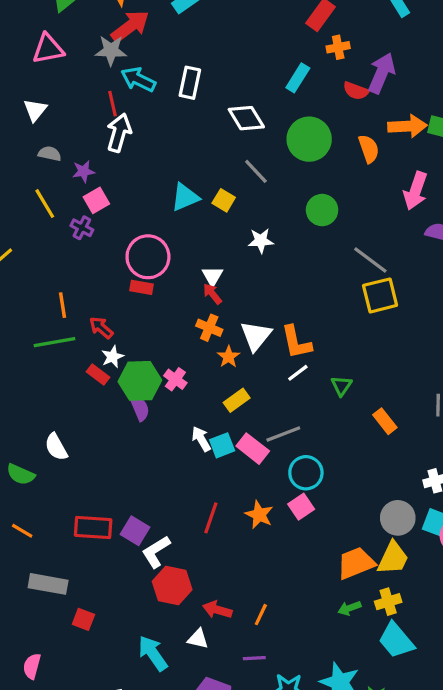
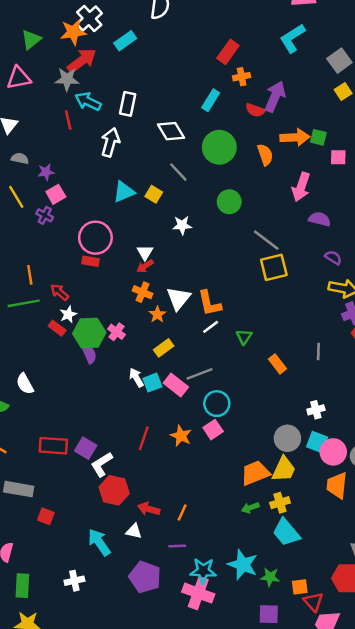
white arrow: (119, 133) -> (110, 142), moved
red arrow: (212, 294) -> (145, 266), turned -84

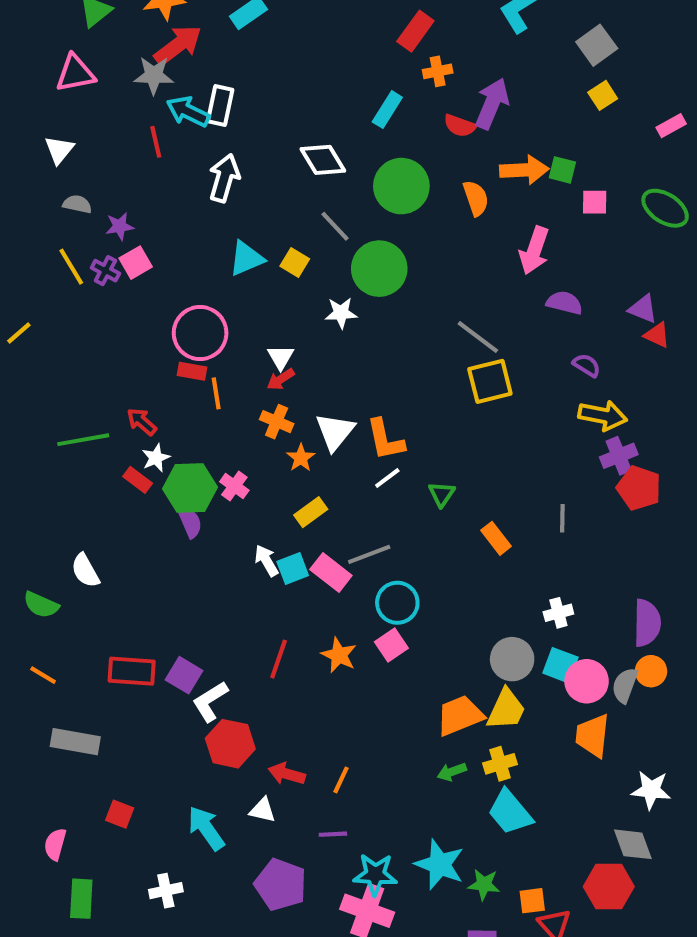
white rectangle: (128, 104) -> (220, 106), moved
green circle: (229, 202) -> (379, 269), moved, size x1.4
purple cross: (45, 215) -> (105, 271), moved
orange line: (30, 275) -> (216, 393), moved
red square: (46, 516) -> (120, 814), moved

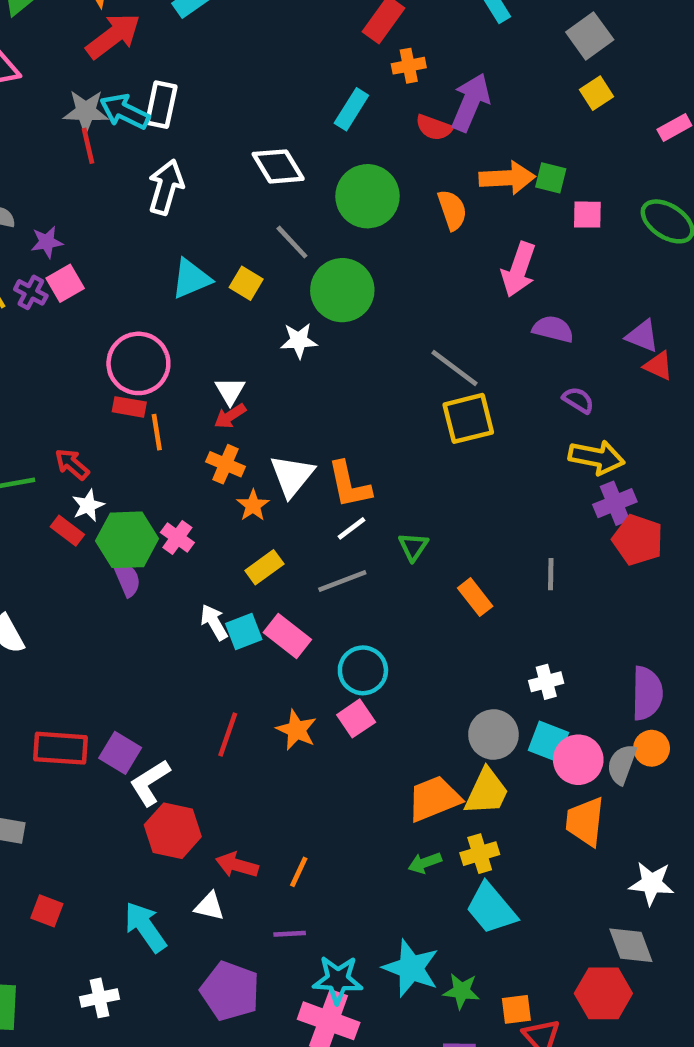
gray star: (154, 75) -> (86, 111), moved
gray line: (369, 554) -> (342, 581), moved

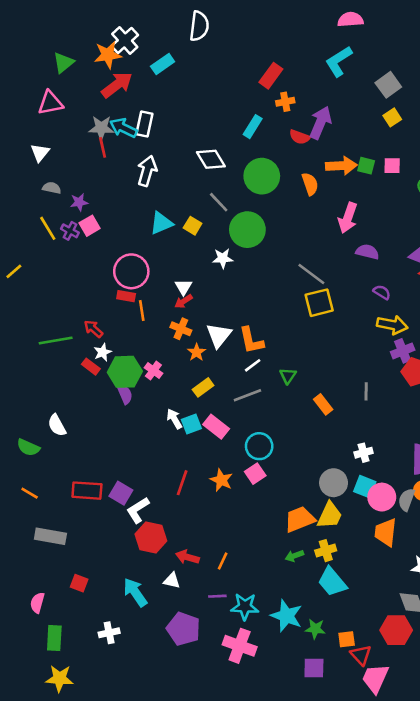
pink square: (587, 215) -> (392, 166), moved
cyan star: (338, 980) -> (245, 607), moved

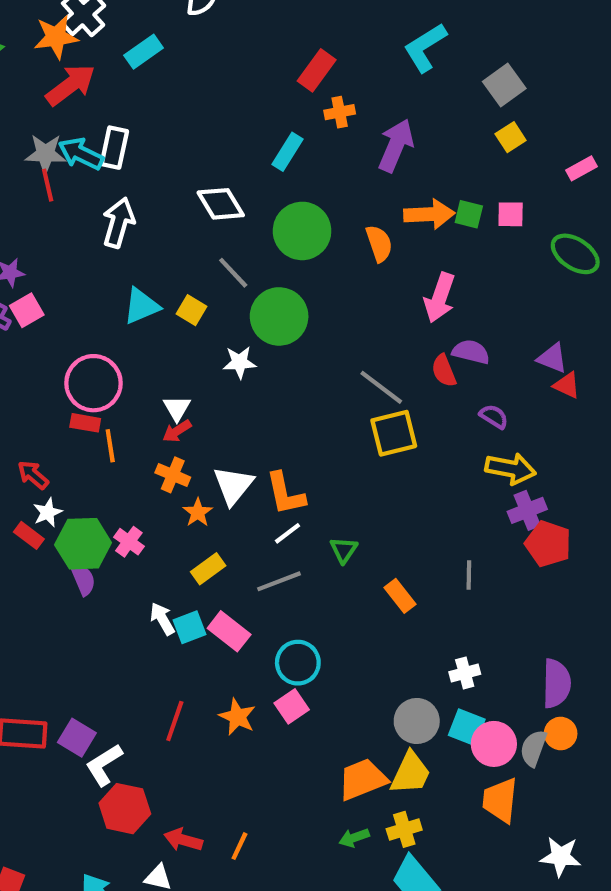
red semicircle: (300, 137) -> (444, 371), moved, turned 48

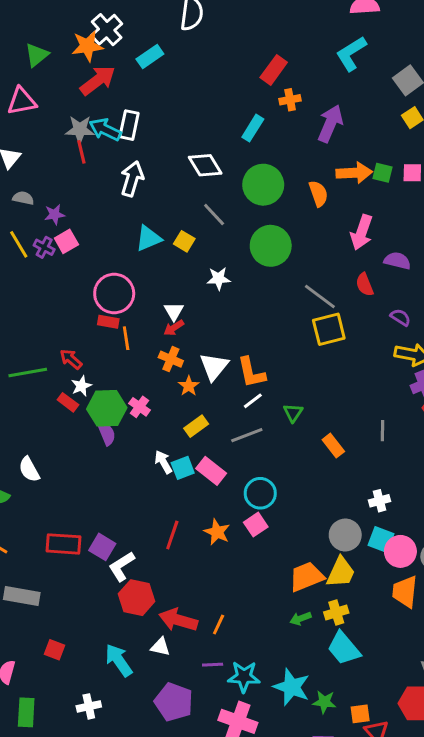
green circle: (279, 316) -> (271, 246), moved
purple semicircle: (471, 352) -> (397, 261), moved
red arrow: (183, 840) -> (178, 620), size x1.4

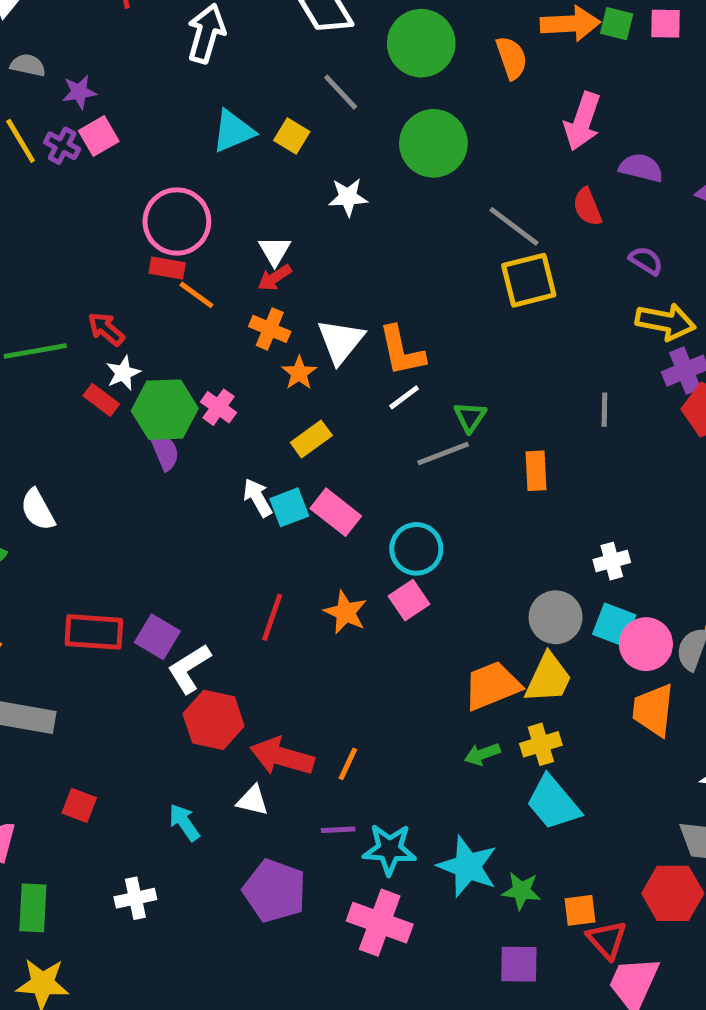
orange line: (126, 338) -> (196, 295), turned -45
gray line: (382, 431) -> (604, 410), moved
gray line: (247, 435) -> (443, 454), moved
orange rectangle: (333, 446) -> (536, 471), turned 35
cyan arrow: (119, 660) -> (184, 822), size x0.7

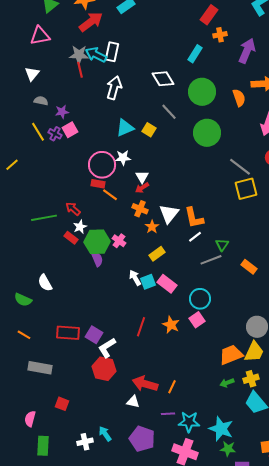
white star: (348, 197) -> (123, 158), moved
orange rectangle: (536, 471) -> (249, 267), turned -49
red hexagon: (214, 720) -> (104, 369), moved
cyan arrow: (184, 822) -> (105, 434), moved
green star: (521, 891) -> (228, 449), moved

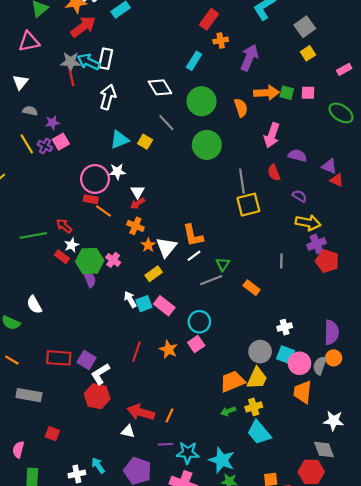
gray line: (240, 167) -> (242, 181), turned 45
white triangle: (169, 214) -> (166, 247), moved

